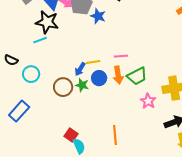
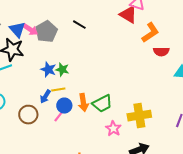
blue star: (98, 16) -> (48, 70), moved
pink line: (121, 56) -> (59, 116), moved, turned -48
green star: (82, 85) -> (62, 70), moved

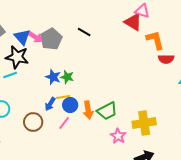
orange L-shape: (150, 33) -> (155, 40), turned -70
blue circle: (64, 106) -> (70, 105), moved

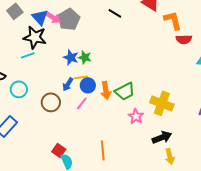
black line: (84, 32) -> (115, 13), moved
yellow cross: (144, 123) -> (162, 103), turned 30

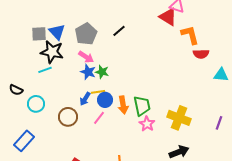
gray square: (15, 11) -> (39, 34), moved, turned 35
black line: (115, 13) -> (119, 31), moved, turned -72
pink arrow: (53, 17) -> (86, 57), moved
green trapezoid: (125, 91) -> (142, 106), turned -75
pink star: (136, 116) -> (147, 124), moved

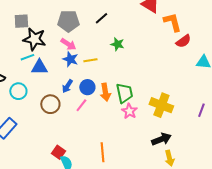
blue triangle: (57, 32) -> (39, 67), moved, turned -48
gray pentagon: (86, 34) -> (68, 21), turned 30
red semicircle: (201, 54) -> (183, 41), turned -35
green star: (102, 72) -> (117, 44), moved
yellow line: (98, 92) -> (90, 60), moved

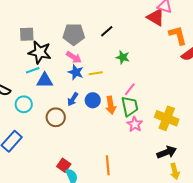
pink line: (81, 105) -> (130, 89), moved

